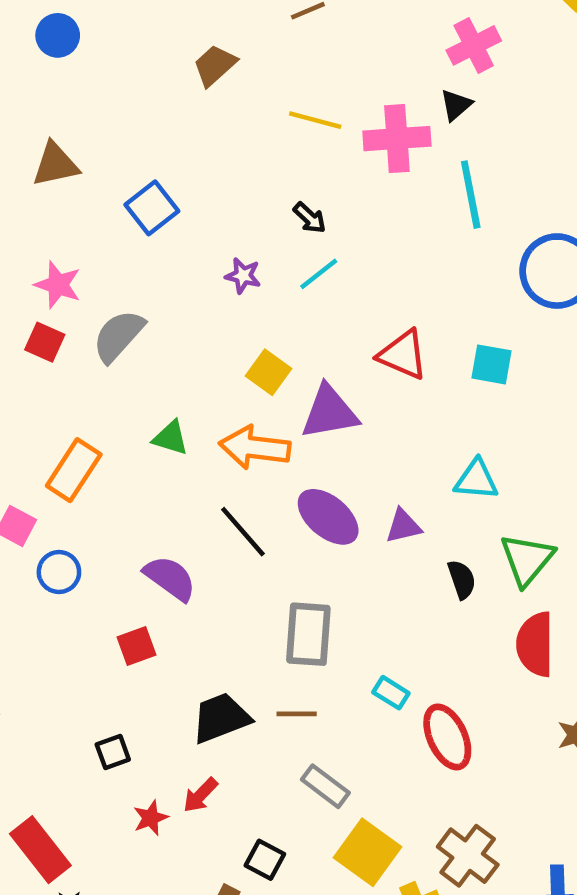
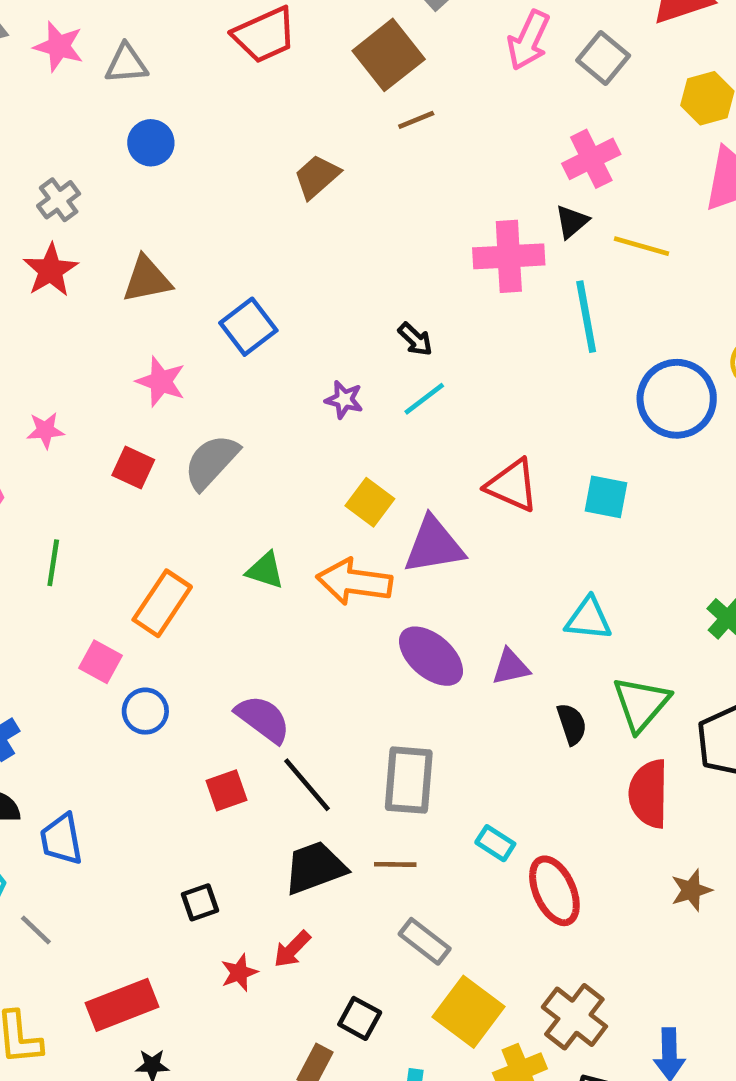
yellow line: (315, 120) -> (641, 246), moved
pink star: (58, 285) -> (161, 382), moved
black line: (243, 532) -> (307, 785), moved
red rectangle: (40, 850) -> (122, 1005), turned -74

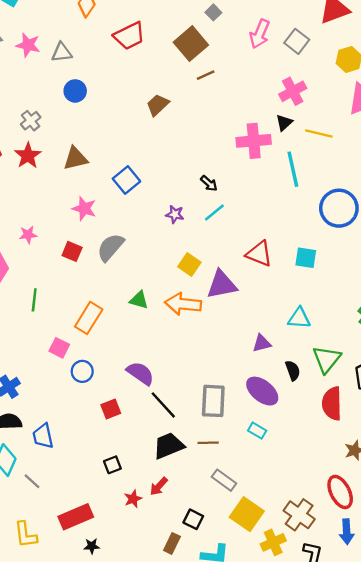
purple ellipse: (431, 656) -> (262, 391), moved
red square: (227, 790) -> (111, 409), moved
red ellipse: (554, 891) -> (340, 492), moved

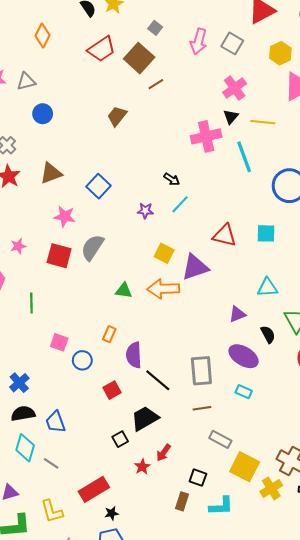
red trapezoid: (129, 36) -> (101, 49), moved
red square: (72, 251) -> (59, 256), size x1.4
orange rectangle: (89, 318) -> (109, 334), moved, size x0.6
purple semicircle: (140, 373) -> (134, 355), turned -120
black trapezoid: (169, 446) -> (145, 418), moved

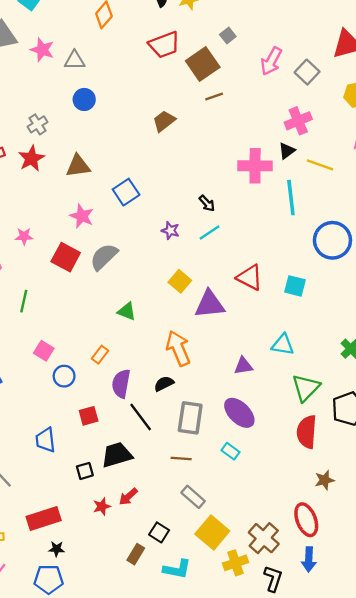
orange arrow: (163, 289) -> (178, 348), moved, turned 56
black semicircle: (268, 334) -> (164, 384), moved, turned -102
blue trapezoid: (55, 422) -> (45, 440), moved

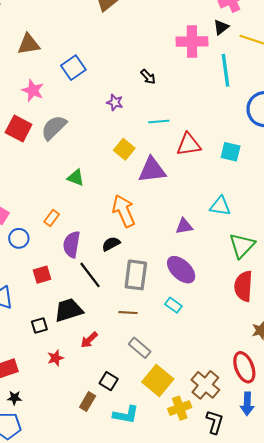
cyan line: (210, 233) -> (159, 122), moved, turned 30
red triangle: (250, 277) -> (189, 145), turned -35
red arrow: (128, 497) -> (89, 340), moved

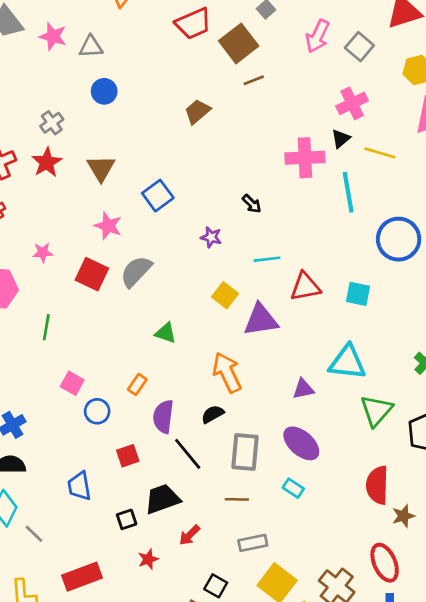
brown triangle: (29, 44) -> (101, 168), turned -50
cyan triangle: (220, 206) -> (347, 362), size x1.4
red semicircle: (243, 286) -> (377, 485), moved
gray rectangle: (140, 348) -> (253, 543), turned -50

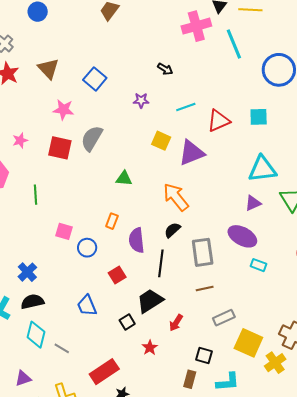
purple triangle: (303, 389) -> (253, 203), moved
black line: (188, 454) -> (161, 263), turned 60
cyan rectangle: (293, 488) -> (258, 265), moved

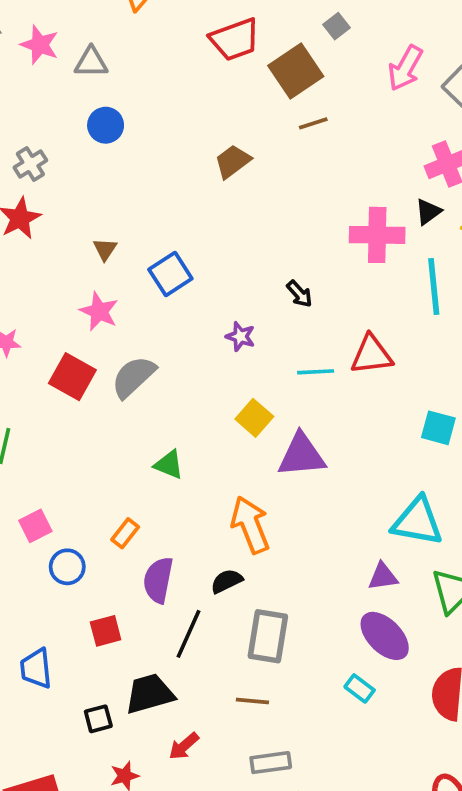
brown triangle: (48, 69) -> (105, 249), moved, size x0.6
red triangle: (219, 121) -> (372, 355), moved
pink square: (64, 231) -> (35, 526), turned 30
purple ellipse: (242, 236) -> (385, 636), moved

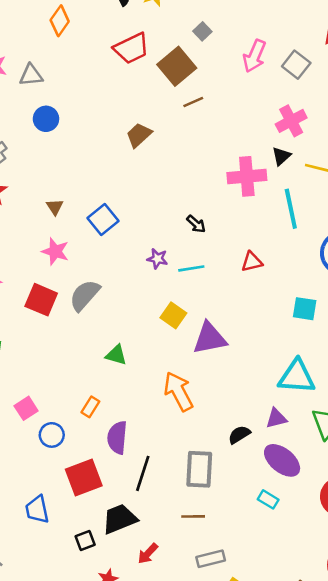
red triangle: (372, 355) -> (252, 262), size x0.7
cyan line: (316, 372) -> (191, 268), moved
black semicircle: (227, 581) -> (239, 435), moved
red square: (106, 631) -> (84, 478), size x1.6

